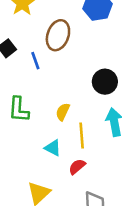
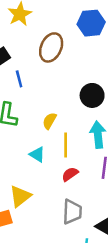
blue line: (35, 61) -> (19, 79), moved
red semicircle: (77, 167) -> (70, 174), moved

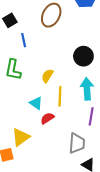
red semicircle: (70, 174) -> (47, 118), moved
gray trapezoid: (72, 212) -> (77, 143), moved

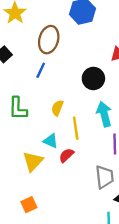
blue line: (24, 40) -> (41, 70), moved, turned 48
yellow triangle: (21, 137) -> (33, 161), moved

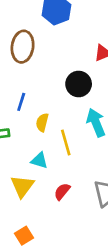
blue line: (41, 70) -> (21, 102), moved
red semicircle: (66, 155) -> (62, 191), moved

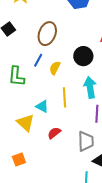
brown ellipse: (23, 47) -> (47, 34), moved
yellow semicircle: (42, 122) -> (55, 68), moved
yellow triangle: (22, 186) -> (25, 123), turned -36

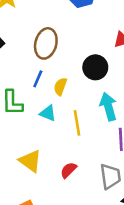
cyan triangle: (42, 106) -> (48, 113), moved

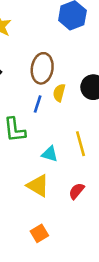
yellow semicircle: (60, 86) -> (59, 93), moved
cyan triangle: (48, 113) -> (50, 154), moved

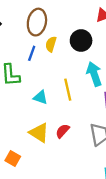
yellow triangle: (38, 186) -> (39, 133), moved
orange square: (39, 233) -> (13, 158), moved, turned -32

